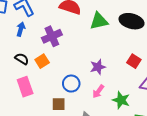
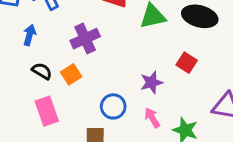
blue arrow: (21, 29) -> (29, 35), moved
red square: (134, 61) -> (187, 63), moved
pink arrow: (98, 91) -> (152, 118), turned 112

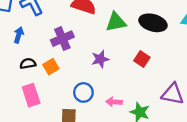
black semicircle: (42, 71) -> (28, 64), turned -42
purple star: (151, 82) -> (100, 59), moved
pink arrow: (152, 118) -> (114, 102), turned -56

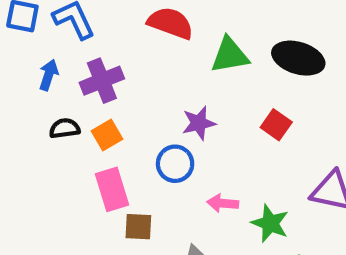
purple cross: (62, 39) -> (102, 81), moved
blue circle: (83, 92) -> (175, 164), moved
pink rectangle: (31, 95) -> (112, 189), moved

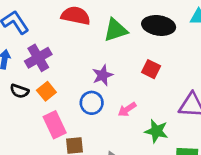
black semicircle: (65, 128) -> (19, 91), turned -144
pink arrow: (223, 203) -> (127, 109), moved, turned -30

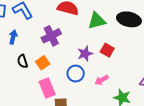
purple cross: (38, 58) -> (51, 36), moved
red square: (151, 69) -> (107, 50), moved
black semicircle: (19, 91) -> (23, 61), turned 48

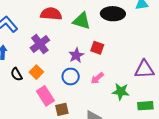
green triangle: (97, 21) -> (82, 21), turned 42

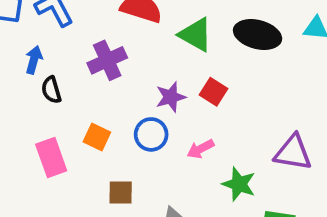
orange square: (36, 72) -> (97, 137), moved, turned -32
black semicircle: (17, 74) -> (51, 90), moved
pink rectangle: (45, 96) -> (51, 157), moved

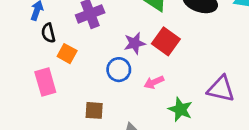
red square: (214, 92) -> (166, 41), size x1.4
orange square: (97, 137) -> (67, 54), moved

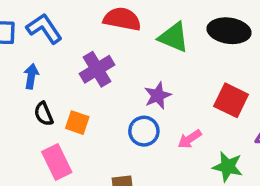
black semicircle: (48, 33) -> (44, 114), moved
red square: (166, 41) -> (231, 100), moved

